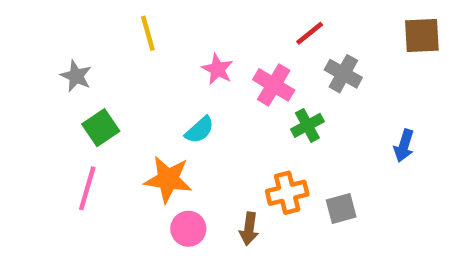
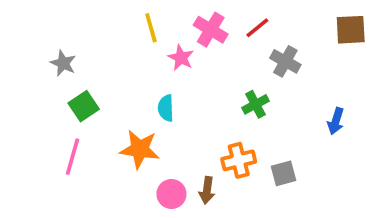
yellow line: (148, 33) -> (151, 28), moved
pink cross: (274, 85) -> (211, 30), moved
cyan semicircle: (200, 130) -> (166, 108), turned 130
pink circle: (188, 229) -> (171, 194), moved

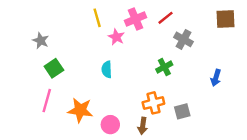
pink cross: (211, 30) -> (135, 19), turned 36
orange star: (140, 149) -> (80, 110), moved
brown arrow: (207, 190) -> (143, 126), moved

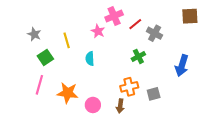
yellow line: (97, 18) -> (67, 40), moved
red line: (165, 18) -> (135, 24), moved
blue arrow: (216, 78) -> (182, 66), size x1.5

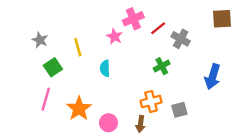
orange star: (68, 93) -> (79, 109), turned 30

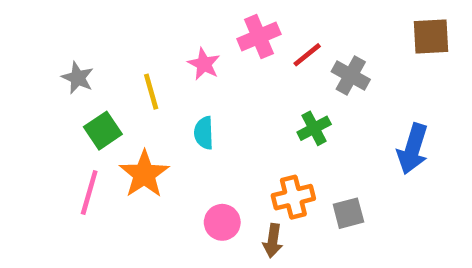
pink star: (114, 36) -> (204, 64), moved
orange star: (79, 109) -> (144, 174), moved
pink circle: (108, 123) -> (222, 222), moved

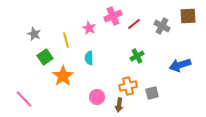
gray cross: (351, 75) -> (162, 26), moved
blue arrow: (413, 149) -> (180, 65), turned 55
pink line: (89, 193) -> (24, 99), moved, turned -60

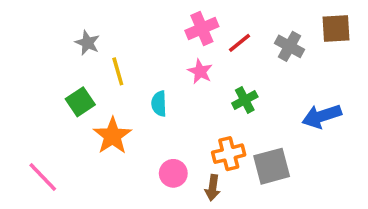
pink star: (89, 28) -> (200, 71), moved
gray star: (34, 34) -> (87, 43), moved
gray square: (152, 93) -> (272, 166), size x1.5

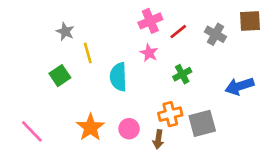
cyan semicircle: (159, 104) -> (118, 77), size x1.5
orange star: (112, 136) -> (90, 127), moved

